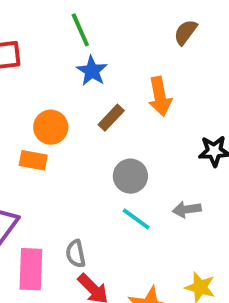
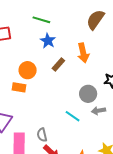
green line: (80, 30) -> (41, 20), turned -48
brown semicircle: (185, 32) -> (95, 20), size x1.5
gray circle: (130, 176) -> (88, 94), moved

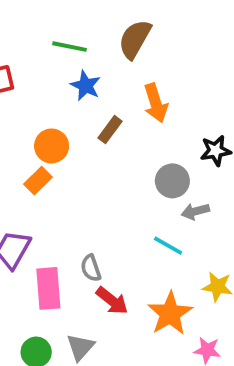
brown semicircle: (95, 20) -> (135, 39), moved
orange rectangle: (19, 87) -> (38, 181), turned -48
cyan line: (73, 116) -> (168, 246), moved

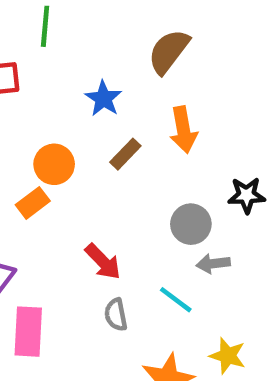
green line: (69, 47) -> (45, 26), moved, turned 76
gray semicircle: (91, 268) -> (116, 315), moved
red arrow: (112, 301) -> (103, 262), moved

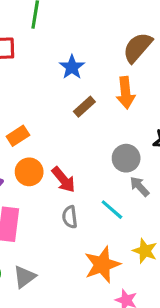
brown semicircle: (169, 51) -> (138, 47), moved
orange circle: (54, 164) -> (29, 172), moved
gray arrow: (213, 264) -> (140, 186), turned 50

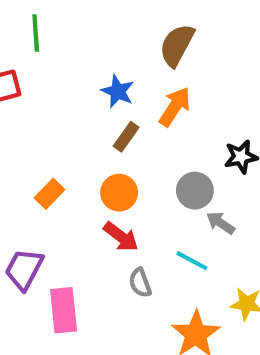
blue star: (72, 67) -> (118, 91), moved
orange arrow: (126, 93) -> (175, 107), turned -128
orange circle: (29, 172) -> (119, 193), moved

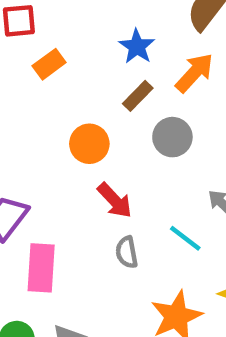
gray circle: (195, 191) -> (172, 137), moved
orange circle: (119, 193) -> (89, 144), moved
orange rectangle: (50, 194) -> (49, 64), moved

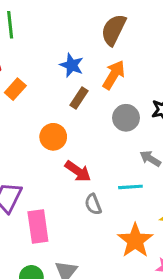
gray circle: (172, 137) -> (126, 118), moved
cyan line: (185, 238) -> (130, 187), turned -30

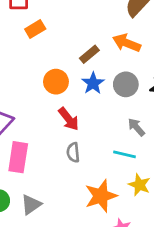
blue star: (72, 65) -> (93, 83), moved
orange arrow: (114, 75) -> (127, 43), turned -116
cyan line: (130, 187) -> (124, 154), moved

